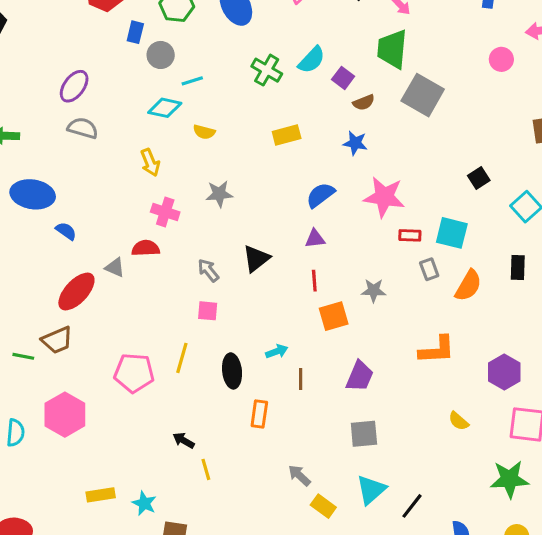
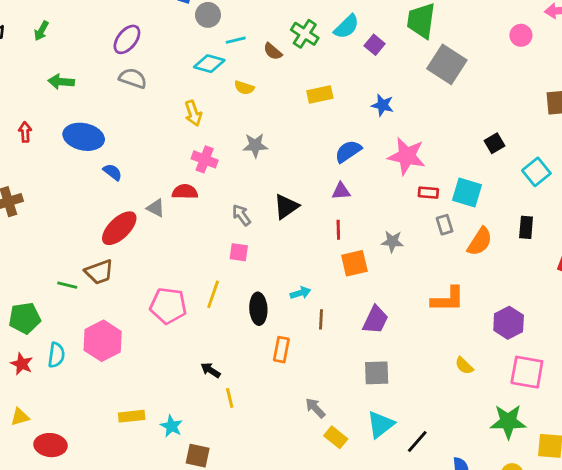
brown semicircle: (364, 102) -> (273, 51), moved, turned 60

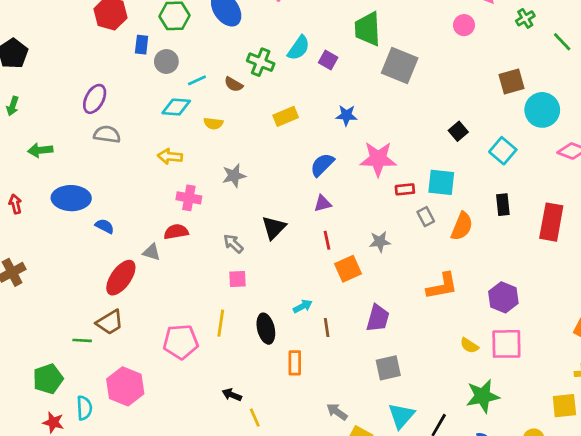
yellow arrow: (193, 113) -> (170, 156), turned 125
pink square: (527, 372) -> (506, 344), moved
green star: (508, 422) -> (483, 396), moved

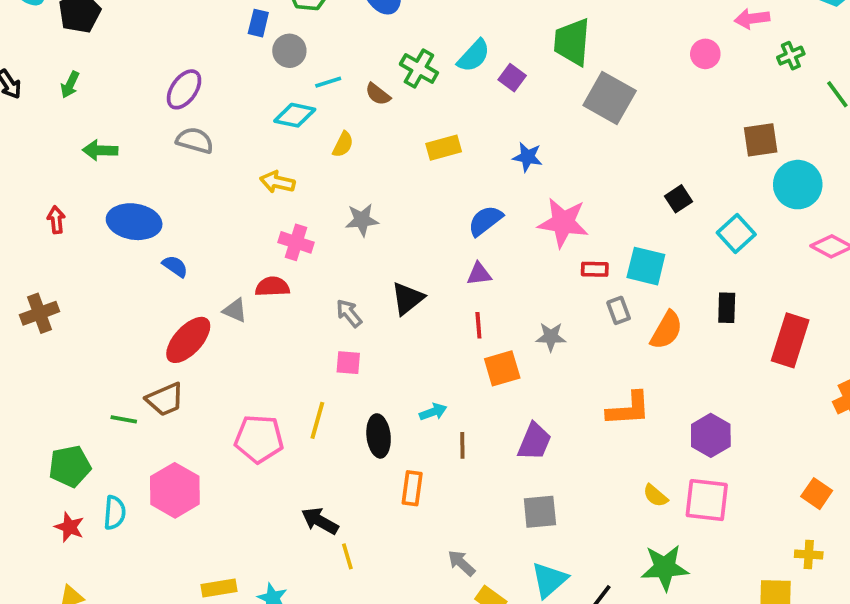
yellow semicircle: (213, 123) -> (343, 144), turned -78
black arrow: (232, 395) -> (320, 521), size x1.4

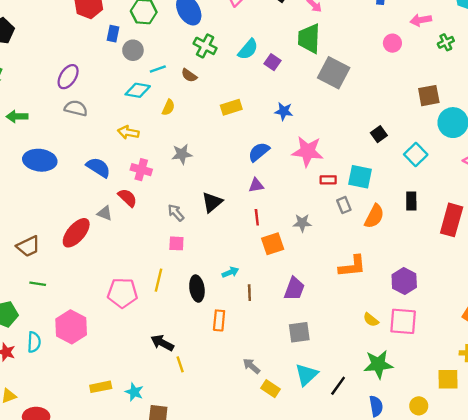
green cross: (419, 68) -> (205, 46), moved
blue semicircle: (175, 266) -> (98, 167), moved, size x1.5
red semicircle: (272, 287) -> (127, 198), turned 48
brown trapezoid: (165, 399) -> (28, 246), moved

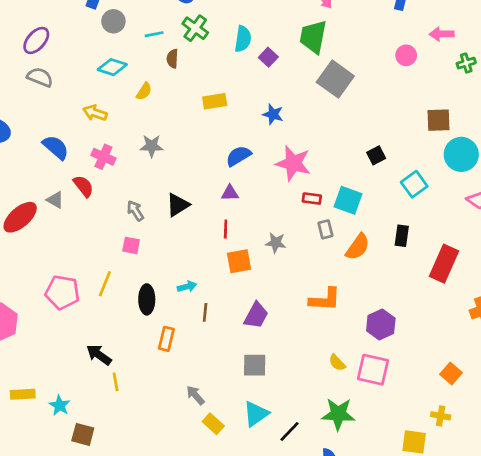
cyan semicircle: (248, 49) -> (243, 39), turned -40
cyan line: (158, 69) -> (154, 34), moved
brown semicircle: (189, 75) -> (172, 59), turned 49

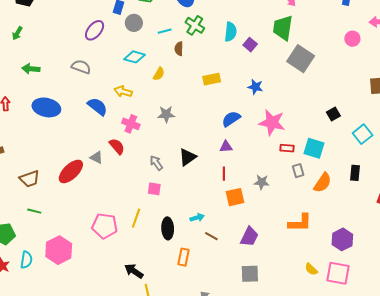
purple ellipse: (36, 40) -> (95, 30), moved
blue semicircle: (56, 147) -> (97, 106), moved
brown line: (205, 312) -> (211, 236), turned -64

